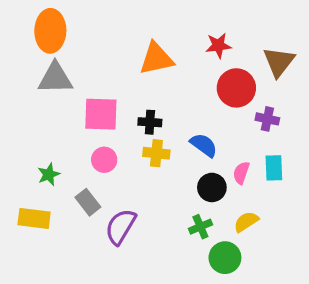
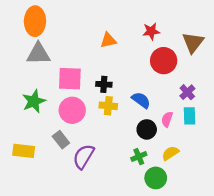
orange triangle: (156, 59) -> (108, 40), size x0.7
purple cross: (267, 119) -> (187, 92), moved, turned 35
pink circle: (104, 160) -> (72, 110), size x1.5
green star: (49, 174) -> (34, 101), moved, size x1.5

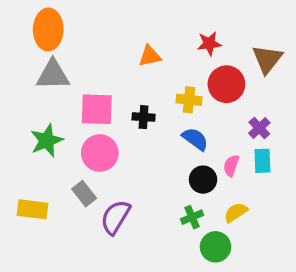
yellow cross: (108, 106) -> (189, 100), moved

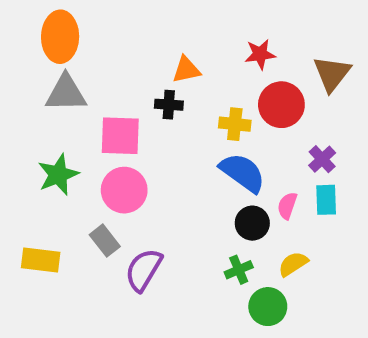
black cross: (144, 117) -> (169, 105), moved
blue semicircle: (195, 139) -> (243, 173), size x1.4

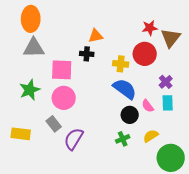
red star: (260, 54) -> (150, 28), moved
pink semicircle: (287, 206) -> (148, 106), turned -56
green circle: (268, 307) -> (171, 158), moved, size x1.4

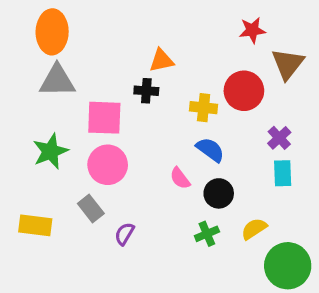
red star: (150, 28) -> (252, 30), moved
blue semicircle: (125, 89) -> (210, 150), size x0.7
pink semicircle: (148, 106) -> (180, 178), moved
purple semicircle: (74, 139) -> (124, 234), size x0.6

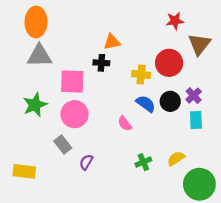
black circle: (219, 193) -> (170, 101), moved
yellow rectangle: (35, 225) -> (24, 171), moved

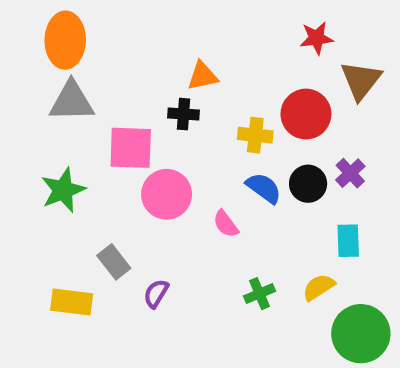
pink circle: (75, 114) -> (167, 194), moved
cyan rectangle: (196, 120) -> (348, 241), moved
yellow rectangle: (24, 171) -> (72, 302), moved

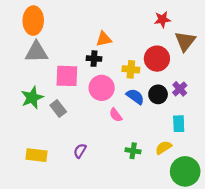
pink circle: (167, 194) -> (102, 88), moved
gray rectangle: (114, 262) -> (58, 108), moved
green cross: (259, 294) -> (133, 151), turned 32

